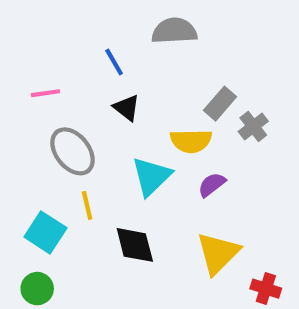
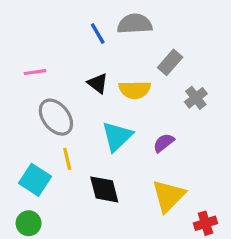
blue line: (114, 62) -> (98, 33), moved
gray rectangle: (220, 104) -> (170, 62), moved
yellow semicircle: (191, 141) -> (135, 90), moved
red cross: (266, 289) -> (205, 223), turned -35

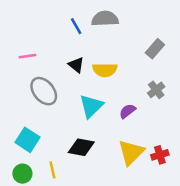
gray rectangle: (170, 62) -> (155, 49), moved
gray cross: (196, 98) -> (156, 90), moved
yellow line: (67, 159) -> (52, 170), moved
black diamond: (104, 189) -> (81, 147), turned -65
red cross: (205, 223) -> (160, 155), moved

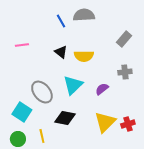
gray cross: (156, 90) -> (125, 72), turned 32
gray ellipse: (44, 91) -> (42, 92), moved

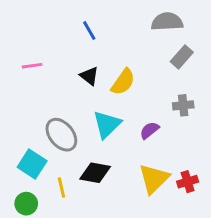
gray semicircle: (84, 15) -> (167, 22), moved
yellow semicircle: (84, 56) -> (123, 82), turned -54
yellow line: (42, 136) -> (61, 187), moved

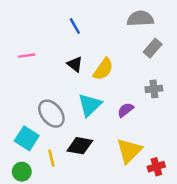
red cross: (188, 182) -> (156, 167), moved

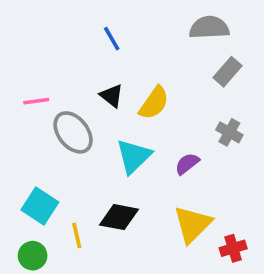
pink line: (27, 56) -> (36, 101), moved
gray cross: (154, 89) -> (229, 132), turned 35
gray ellipse: (51, 114) -> (73, 132), moved

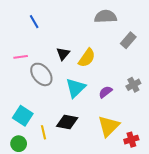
gray semicircle: (209, 28) -> (105, 17), moved
blue line: (112, 39) -> (34, 22), moved
black triangle: (112, 96) -> (63, 54), turned 32
gray cross: (229, 132) -> (133, 85), moved, turned 32

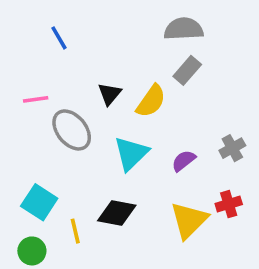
gray rectangle: (128, 40) -> (187, 70), moved
red cross: (131, 140) -> (229, 204), moved

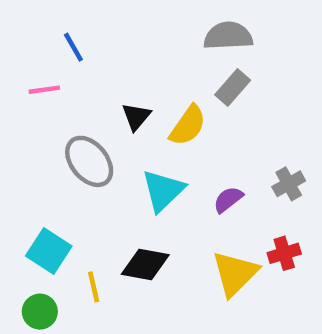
pink line: (36, 99) -> (44, 90), moved

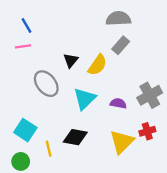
blue line: (73, 47) -> (26, 25), moved
gray cross: (289, 184) -> (150, 95), size x1.5
purple semicircle: (228, 200) -> (118, 103), turned 49

